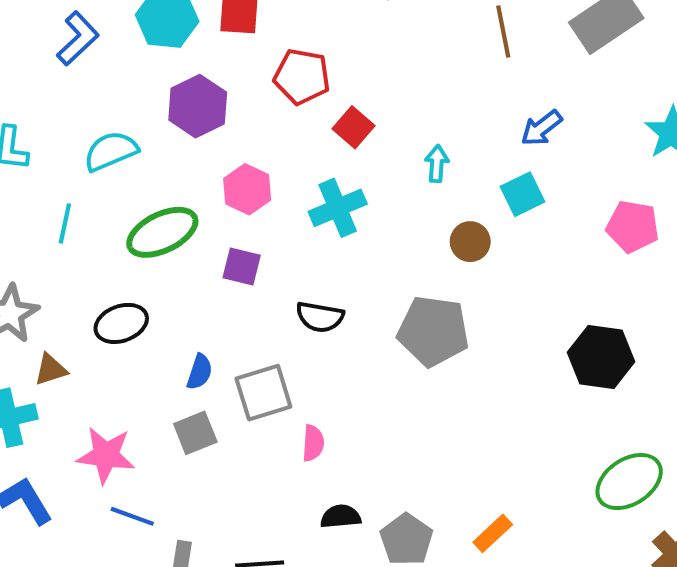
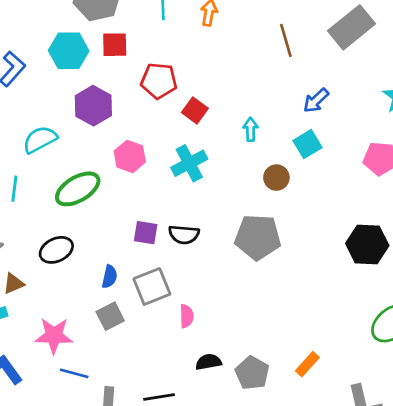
purple square: (242, 266) -> (146, 233), moved

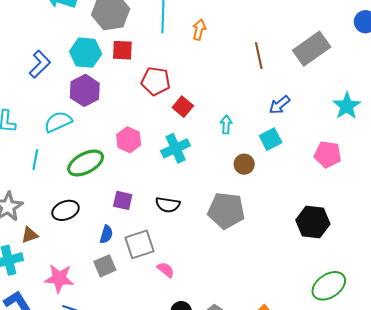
purple hexagon: (93, 106) -> (85, 90), moved
purple square: (146, 233) -> (123, 200), moved
pink semicircle: (187, 316) -> (166, 270), turned -54

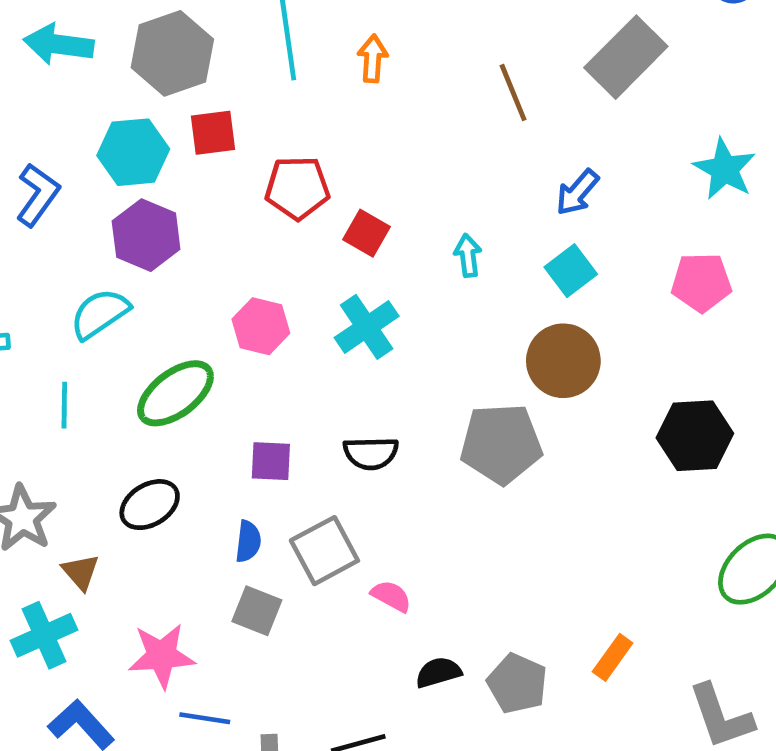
brown circle: (244, 164) -> (563, 361), moved, size x1.6
brown triangle: (30, 235) -> (81, 572), turned -42
gray square: (105, 266) -> (257, 611), turned -35

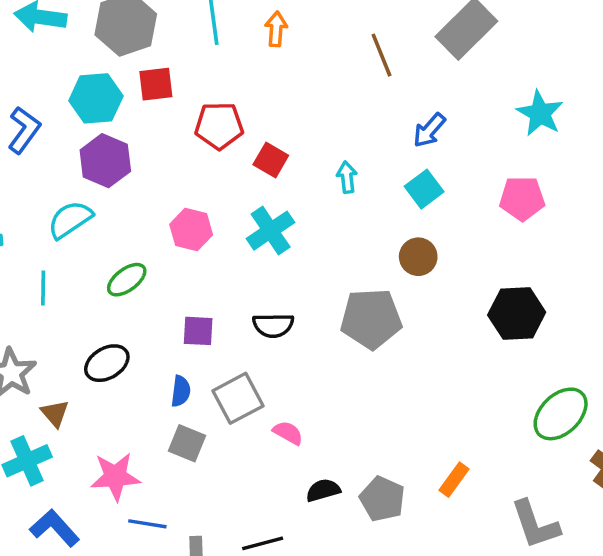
brown circle: (563, 361) -> (418, 257), size x0.7
green ellipse: (175, 393) -> (127, 280), size x0.7

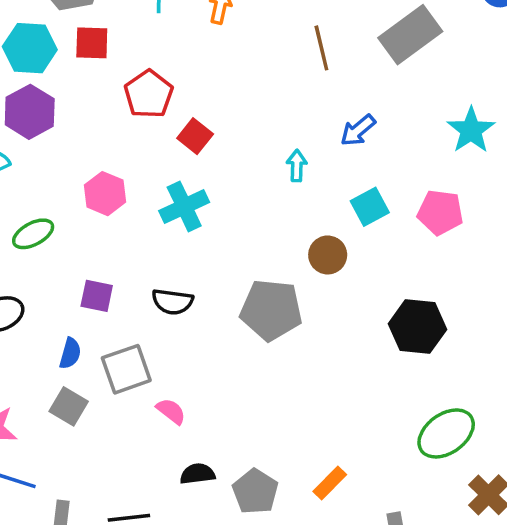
red pentagon: (219, 126) -> (149, 94), turned 30
cyan arrow: (347, 177) -> (297, 166), moved
cyan square: (424, 189) -> (370, 207), moved

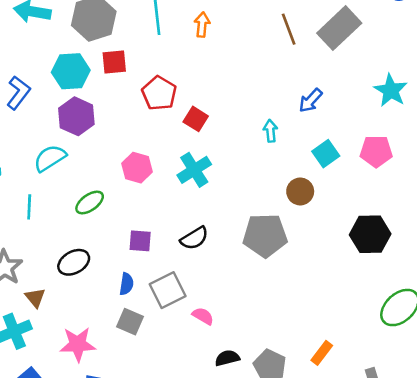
brown line: (321, 48) -> (289, 29), moved
black semicircle: (173, 302) -> (194, 238), turned -32

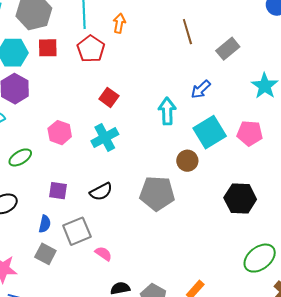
gray rectangle: (339, 28) -> (228, 49), moved, size x0.7
red pentagon: (159, 93) -> (91, 49), moved
cyan arrow: (270, 131) -> (167, 111), size x1.5
cyan square: (326, 154) -> (210, 132), size x1.5

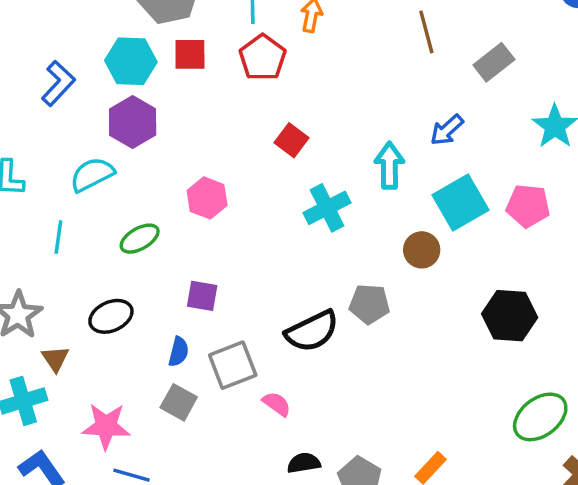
cyan cross: (105, 138) -> (327, 208), moved
black semicircle: (101, 192) -> (312, 331), moved, size x1.4
gray pentagon: (157, 193) -> (369, 304), size x0.7

